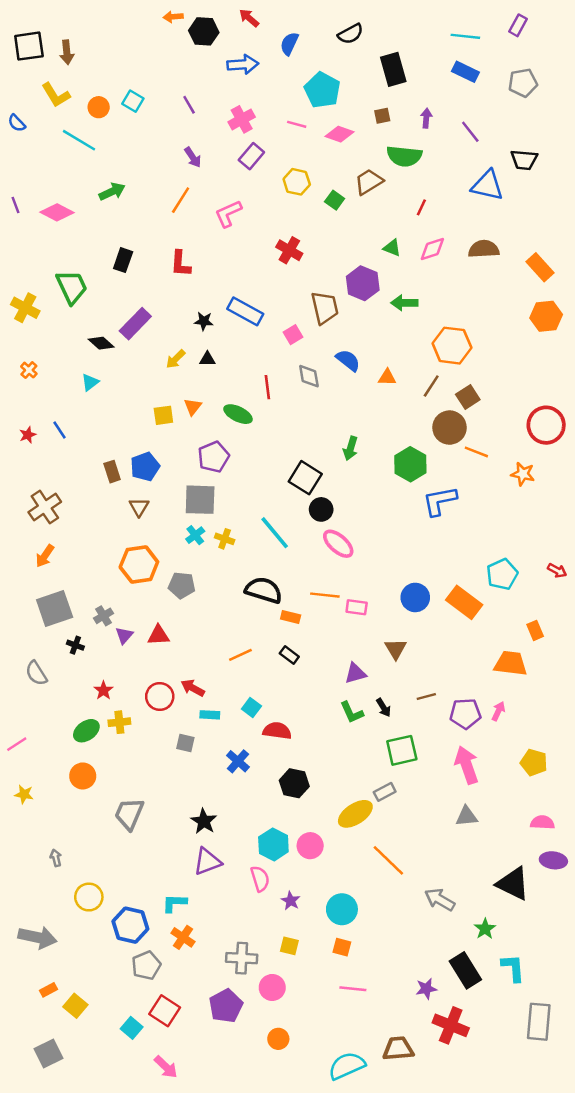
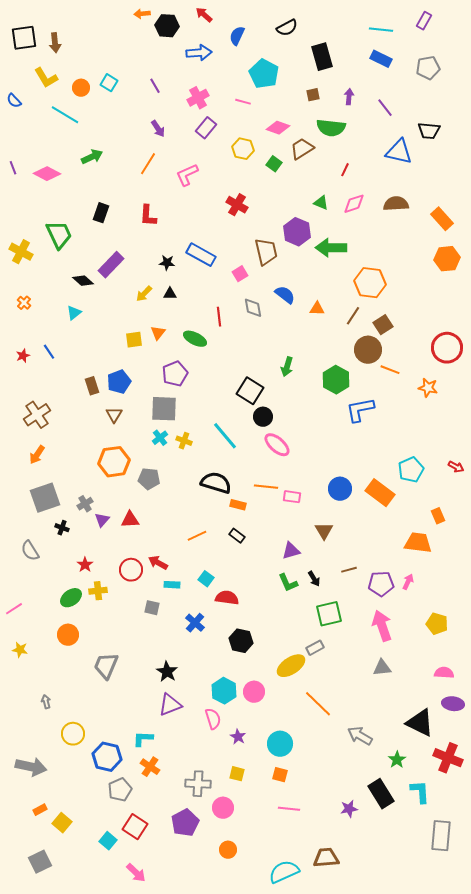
pink diamond: (339, 134) -> (278, 128), moved
green arrow: (404, 303) -> (331, 248), size x1.4
red cross: (451, 1025) -> (448, 758), moved

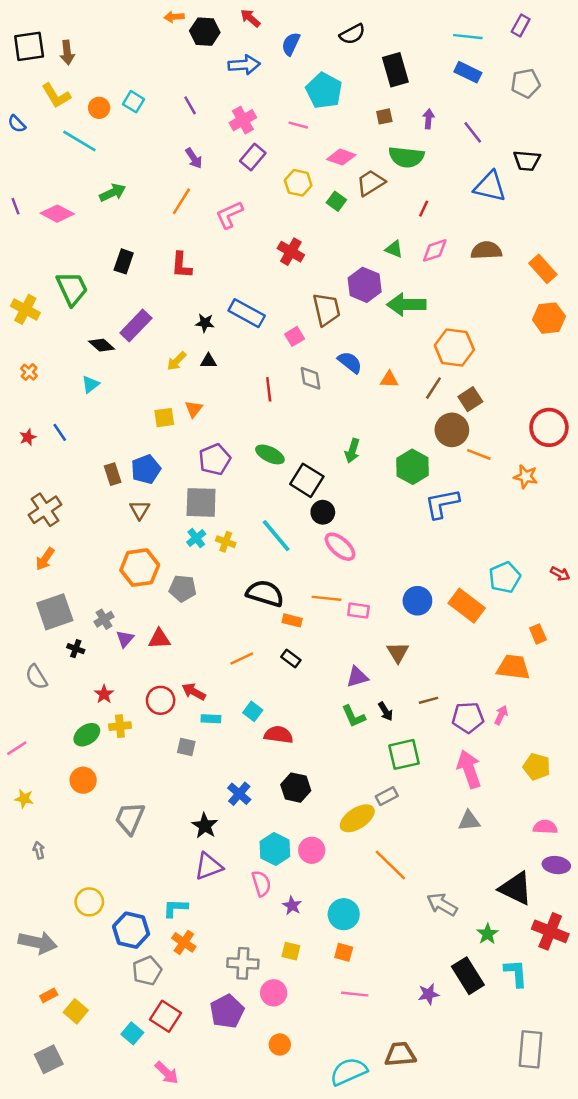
green ellipse: (195, 339) -> (270, 454), moved
blue cross: (195, 623) -> (239, 794), moved
gray arrow: (46, 702) -> (39, 850), moved
gray rectangle: (441, 836) -> (531, 1049), moved

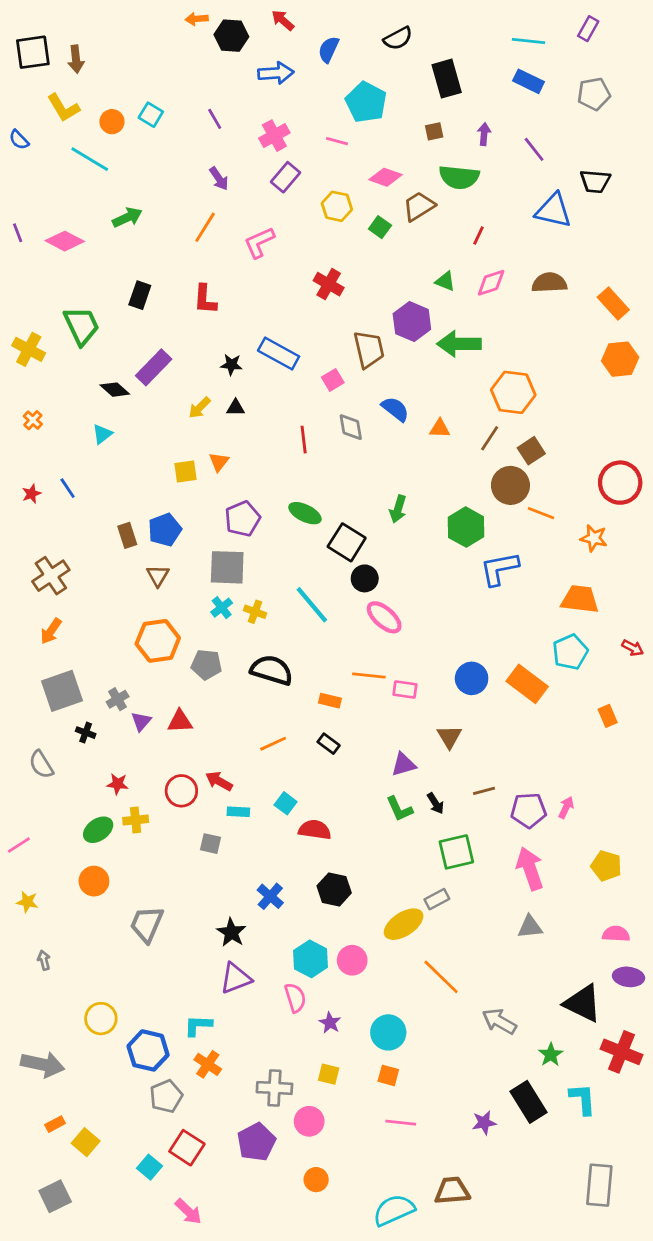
black semicircle: (265, 593) -> (272, 670), moved
orange trapezoid: (513, 667) -> (580, 599), moved
red star: (104, 694) -> (118, 784), turned -30

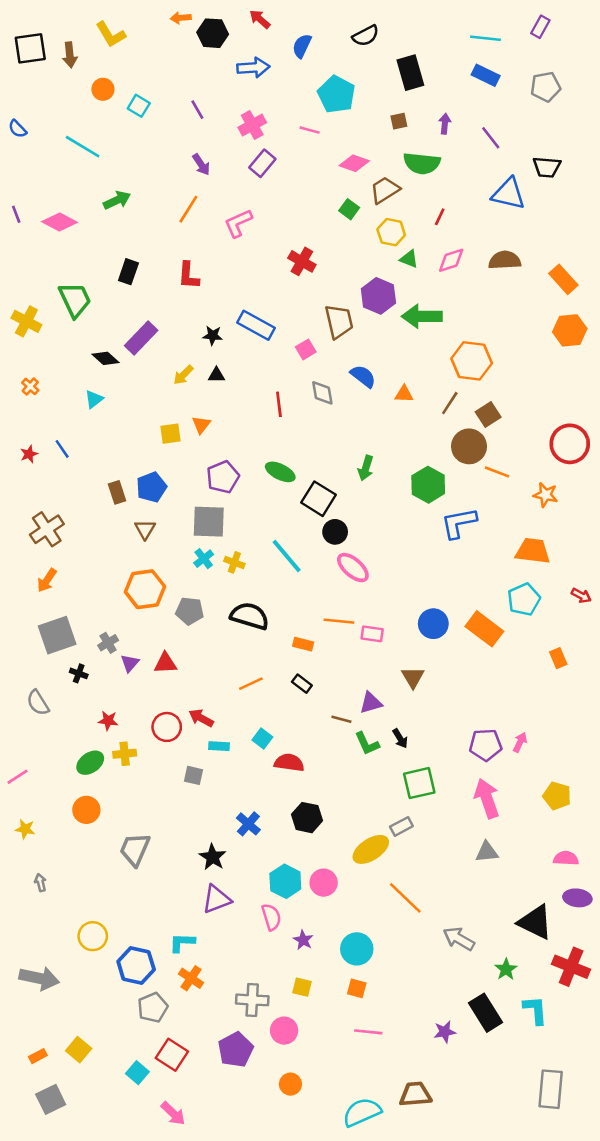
yellow L-shape: (63, 108) -> (111, 34), moved
orange circle: (112, 122) -> (103, 89), moved
yellow hexagon: (337, 206) -> (391, 232), moved
brown line: (484, 791) -> (341, 719), moved, turned 30
orange rectangle: (55, 1124) -> (38, 1056), moved

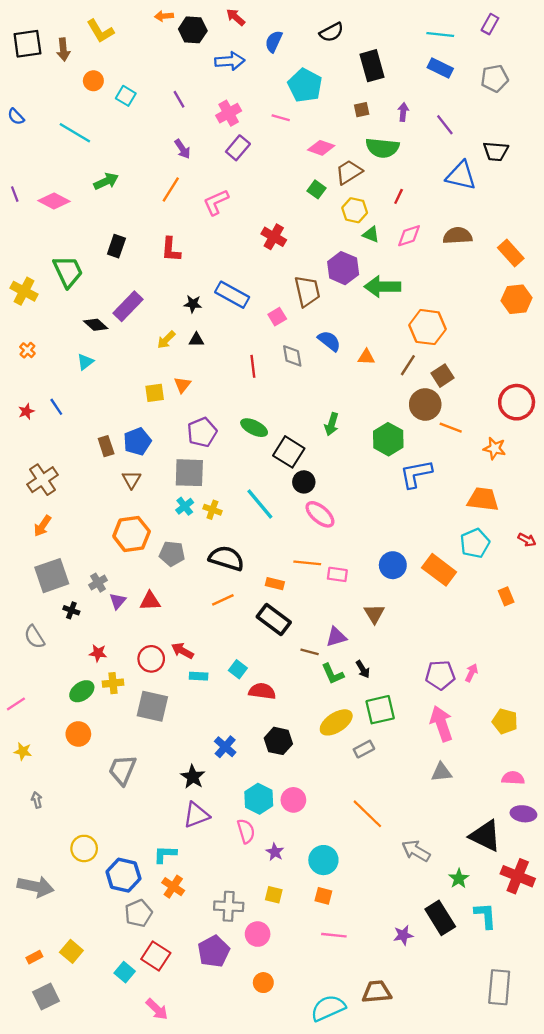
orange line: (251, 684) -> (223, 600), moved
black rectangle: (302, 684) -> (274, 620), size x1.8
gray square: (194, 775) -> (152, 706), moved, size x1.8
yellow ellipse: (371, 849) -> (336, 722), moved

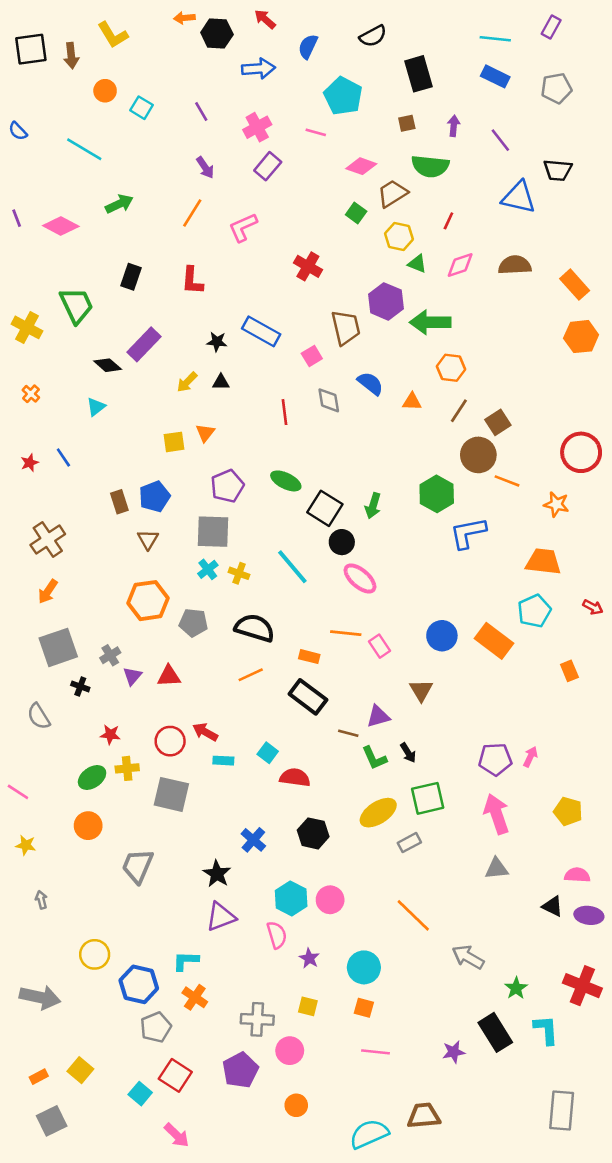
orange hexagon: (428, 327) -> (451, 368), moved, size x0.7
green arrow: (332, 424) -> (373, 506), moved
pink rectangle: (337, 574) -> (379, 646), turned 48
pink line: (16, 704) -> (18, 792), turned 66
black triangle: (485, 836) -> (552, 906), moved, size x0.6

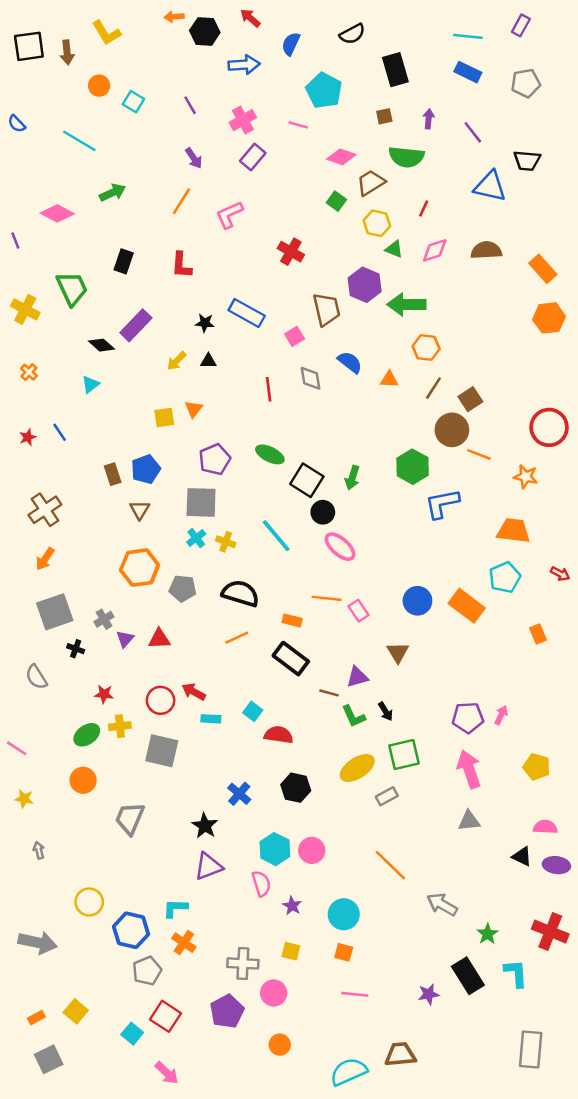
purple line: (17, 218) -> (15, 241), moved

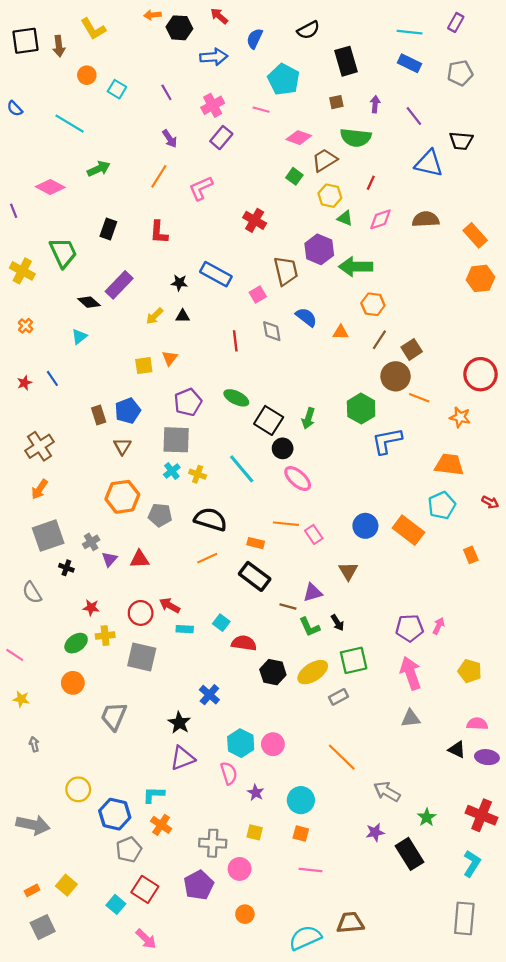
black hexagon: (296, 788) -> (273, 672), moved
cyan L-shape: (516, 973) -> (472, 864), moved, turned 36
purple star: (429, 994) -> (375, 832), moved

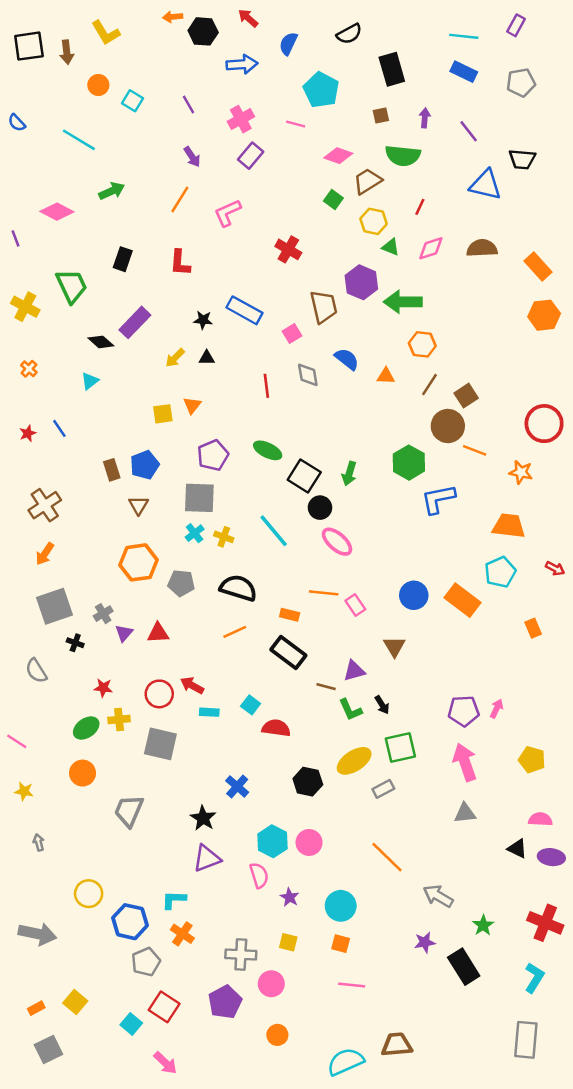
black hexagon: (273, 672) -> (308, 782), moved

